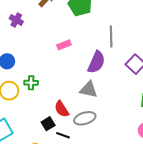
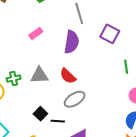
gray triangle: (89, 90) -> (39, 75), moved
red semicircle: (62, 109) -> (68, 76), moved

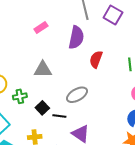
purple square: (110, 34) -> (113, 15), moved
red semicircle: (68, 76) -> (96, 59), moved, turned 66
green cross: (14, 79) -> (20, 96), moved

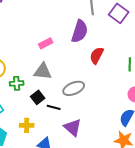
pink rectangle: (41, 28) -> (46, 43), moved
gray triangle: (43, 70) -> (43, 71), moved

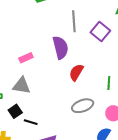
purple semicircle: (80, 31) -> (61, 48), turned -35
gray ellipse: (74, 88) -> (83, 106), moved

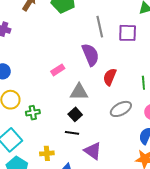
purple square: (100, 32) -> (128, 33), turned -30
gray triangle: (22, 86) -> (79, 92), moved
black square: (15, 111) -> (75, 114), moved

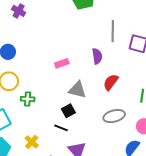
purple semicircle: (90, 55) -> (97, 56), size x0.7
yellow cross: (47, 153) -> (32, 142), turned 32

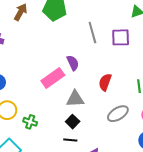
purple semicircle: (97, 56) -> (73, 63), moved
pink rectangle: (62, 63) -> (53, 78), size x1.6
green cross: (28, 99) -> (30, 122), turned 32

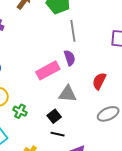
gray line: (92, 33) -> (73, 31), moved
black square: (73, 122) -> (54, 116), moved

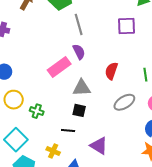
black square: (54, 116) -> (79, 110), moved, turned -32
black line: (58, 134) -> (68, 130), moved

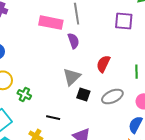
pink rectangle: (59, 67) -> (51, 23), moved, turned 40
gray triangle: (82, 88) -> (72, 77), turned -48
black square: (79, 110) -> (83, 95), moved

